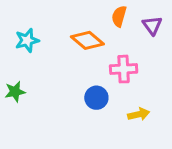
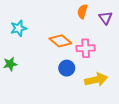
orange diamond: (87, 40) -> (60, 41), moved
yellow arrow: (139, 114) -> (96, 80), size x1.5

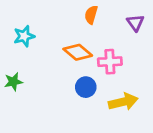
orange semicircle: (82, 12) -> (91, 15), moved

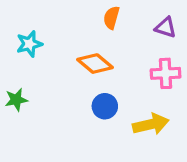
purple triangle: (135, 23) -> (166, 27), turned -36
pink cross: (110, 62) -> (166, 73), moved

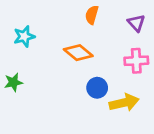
purple triangle: (166, 27) -> (136, 23), turned 30
blue circle: (105, 106) -> (97, 88), moved

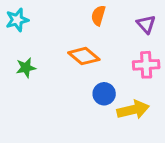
cyan star: (24, 36) -> (17, 20), moved
green star: (13, 82) -> (26, 68), moved

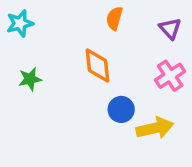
orange diamond: (84, 56) -> (98, 66), turned 44
pink cross: (146, 65) -> (170, 76), turned -30

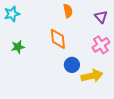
orange semicircle: (114, 18) -> (68, 11), turned 152

